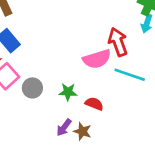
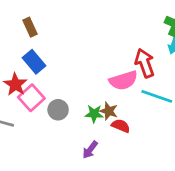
brown star: (82, 131) -> (109, 111), moved

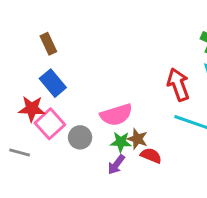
pink semicircle: (123, 80) -> (116, 115), moved
red star: (15, 84) -> (32, 109), turned -30
purple arrow: (90, 150) -> (116, 165), moved

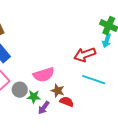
red arrow: (178, 85) -> (85, 55), turned -90
green star: (121, 142) -> (34, 97), moved

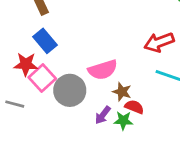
gray circle: (20, 90) -> (70, 90), size x1.5
green star: (34, 97) -> (123, 121), moved

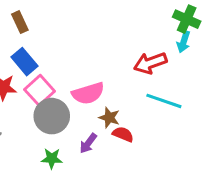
pink square: (42, 78) -> (40, 90), moved
green star: (123, 121) -> (52, 159), moved

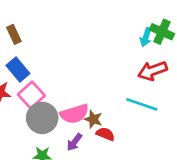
cyan arrow: (184, 42) -> (146, 37), moved
red arrow: (150, 63) -> (153, 71), moved
pink semicircle: (88, 93) -> (74, 114), moved

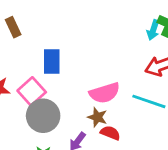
blue rectangle: (18, 69) -> (52, 61), moved, turned 40
pink semicircle: (74, 114) -> (105, 93), moved

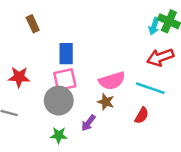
pink square: (32, 91) -> (65, 80), moved, turned 30
red semicircle: (110, 133) -> (142, 115), moved, turned 98

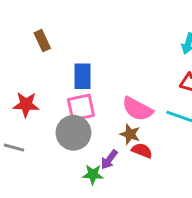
pink semicircle: (112, 81) -> (137, 109), turned 45
red semicircle: (142, 115) -> (142, 151), moved, turned -98
green star: (59, 135) -> (93, 174), moved

